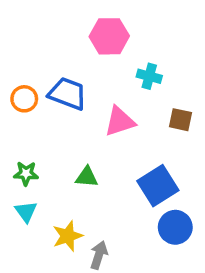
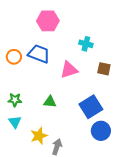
pink hexagon: (109, 36) -> (48, 21), moved

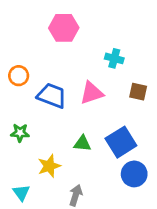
blue trapezoid: (39, 54) -> (52, 96), moved
green triangle: (50, 102) -> (82, 143), moved
cyan triangle: (15, 122) -> (21, 193), moved
yellow star: (39, 136) -> (49, 166), moved

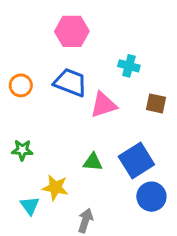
blue trapezoid: (52, 96) -> (70, 82), moved
yellow star: (49, 166) -> (55, 188), turned 30
cyan triangle: (21, 193) -> (30, 206), moved

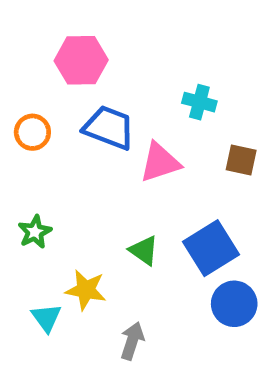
pink hexagon: (72, 31) -> (81, 60), moved
green star: (22, 150) -> (35, 232), turned -30
green triangle: (93, 162) -> (144, 250), turned 30

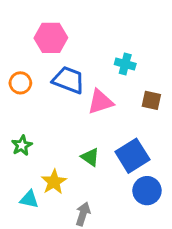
yellow star: (86, 290) -> (54, 182), turned 30
cyan triangle: (46, 318) -> (29, 199), turned -42

